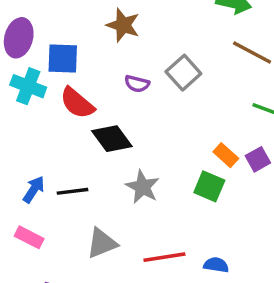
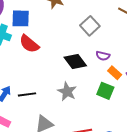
purple semicircle: (137, 84) -> (103, 56), moved
black diamond: (112, 139) -> (75, 61), moved

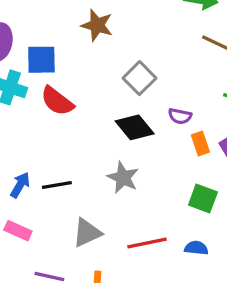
gray square: (90, 26) -> (140, 78), moved
orange rectangle: (115, 73) -> (200, 144), turned 32
green square: (105, 91) -> (203, 198), moved

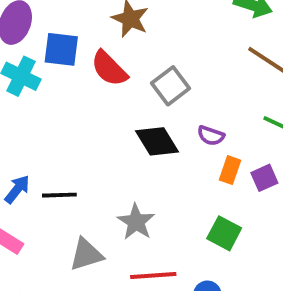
red semicircle: (57, 101) -> (109, 69), moved
orange rectangle: (200, 144) -> (230, 170), turned 30
gray star: (123, 178) -> (136, 222), moved

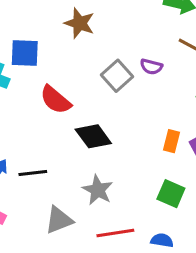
red semicircle: (109, 69) -> (55, 100), moved
purple semicircle: (211, 136) -> (151, 67), moved
black diamond: (157, 141) -> (93, 136), moved

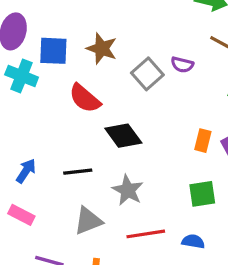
brown star: (79, 23) -> (102, 49), moved
black line: (33, 173) -> (78, 172), moved
green square: (171, 194) -> (202, 194), turned -32

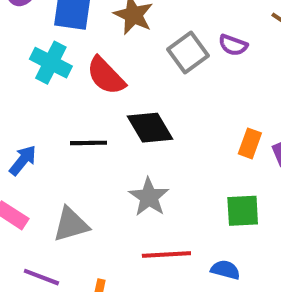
cyan cross: (22, 76) -> (51, 63), moved
black line: (78, 172) -> (88, 143), moved
gray triangle: (88, 221) -> (71, 224), moved

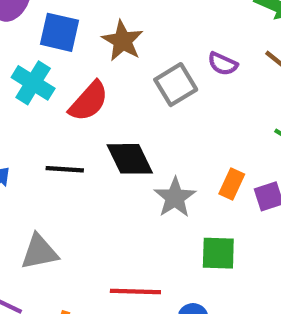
purple semicircle: (233, 45) -> (223, 64), moved
red semicircle: (106, 76) -> (89, 101), turned -99
gray star: (149, 197) -> (175, 197), moved

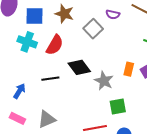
green square: (218, 253) -> (118, 106), moved

